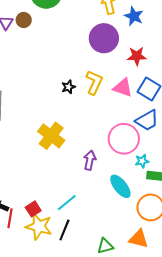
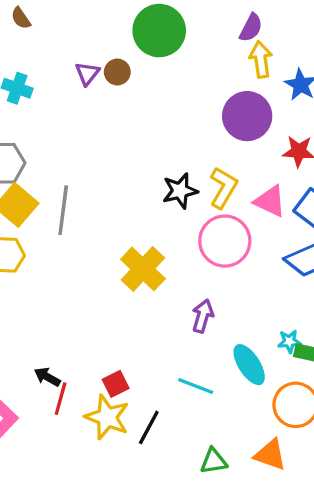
black star: (68, 87) -> (180, 191), size x1.5
pink circle: (124, 139) -> (225, 241), moved
cyan star: (142, 161) -> (289, 341), moved
cyan line: (67, 203) -> (196, 386), moved, turned 55
red square: (33, 209) -> (116, 384), moved

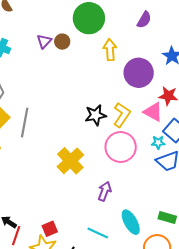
yellow arrow: (261, 59) -> (110, 50), moved
pink triangle: (270, 201) -> (153, 112), moved
cyan star: (289, 341) -> (158, 142), moved

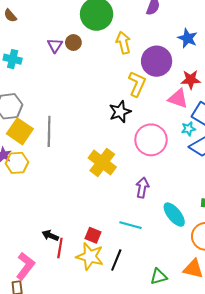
yellow L-shape: (122, 115) -> (137, 84), moved
red square: (50, 229) -> (93, 235), turned -35
cyan line: (98, 233) -> (130, 225), moved

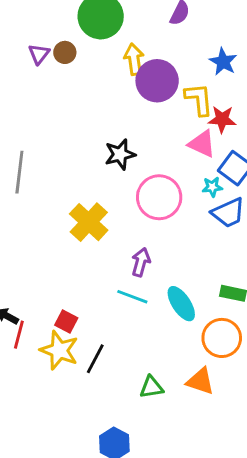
purple circle: (157, 61) -> (157, 81), moved
yellow L-shape: (137, 84) -> (199, 99), moved, turned -35
cyan line: (130, 225) -> (132, 297), moved

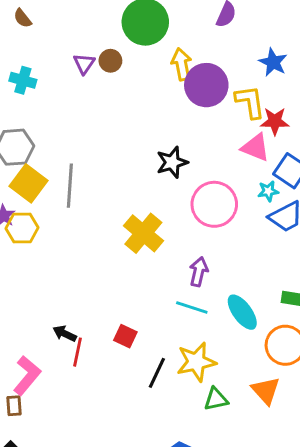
yellow star: (59, 350) -> (196, 362), moved, turned -30
orange triangle: (200, 381) -> (266, 391), turned 32

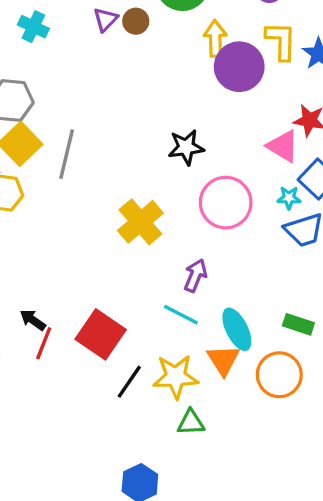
yellow L-shape: (250, 102) -> (281, 41), moved
red square: (125, 336) -> (101, 334), size x1.8
orange triangle: (266, 391) -> (223, 360), moved

